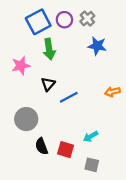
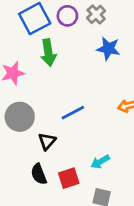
black triangle: (48, 84) -> (47, 141), moved
gray circle: (26, 119) -> (20, 117), moved
red square: (66, 150) -> (69, 178), turned -35

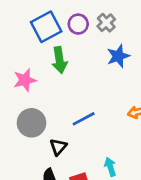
blue star: (108, 49) -> (118, 56), turned -30
cyan arrow: (100, 162) -> (110, 167), turned 102

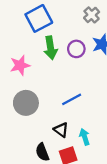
purple circle: (78, 24) -> (76, 49), moved
black triangle: (58, 147) -> (61, 130), moved, turned -35
cyan arrow: (110, 167) -> (85, 137), moved

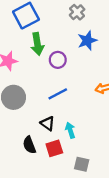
purple circle: (76, 49) -> (58, 60), moved

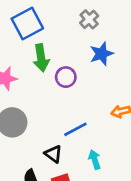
blue line: (58, 94) -> (75, 129), moved
cyan arrow: (70, 130) -> (95, 159), moved

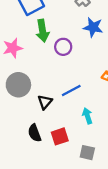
blue star: (102, 54) -> (93, 27), turned 30
black triangle: (53, 154) -> (45, 102), moved, turned 35

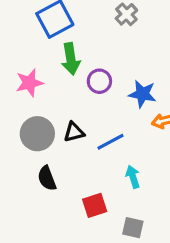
blue star: (93, 27) -> (142, 94), moved
black triangle: (45, 102) -> (74, 132), moved, turned 35
black semicircle: (34, 133) -> (47, 178), moved

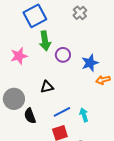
blue star: (142, 94) -> (90, 63), turned -30
gray circle: (37, 134) -> (14, 99), moved
blue line: (111, 142) -> (62, 112), moved

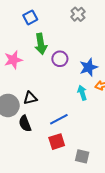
blue square: (35, 16) -> (30, 17), size x0.6
black triangle: (47, 87) -> (30, 98), moved
cyan arrow: (84, 115) -> (82, 93), moved

